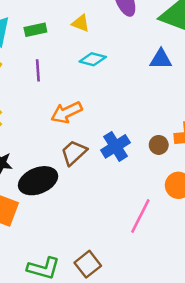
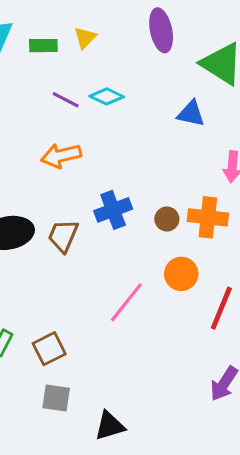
yellow triangle: (81, 23) -> (85, 38), moved, turned 42
purple line: (38, 70) -> (66, 100), moved, turned -70
brown trapezoid: (74, 153) -> (63, 236), moved, turned -36

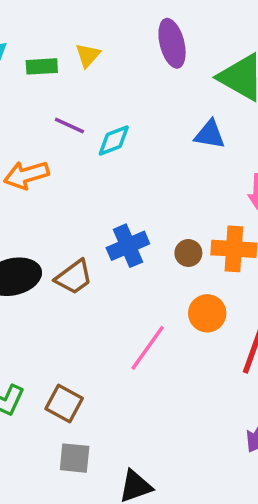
cyan diamond: (107, 96) -> (114, 140), moved, turned -44
orange arrow: (61, 156) -> (26, 175), moved
brown trapezoid: (63, 236) -> (74, 277), turned -147
brown square: (49, 349) -> (64, 403), turned -32

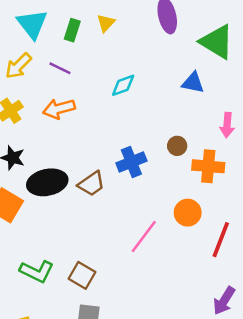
green rectangle: (42, 66) -> (72, 30), turned -70
purple line: (69, 126) -> (60, 68), moved
brown circle: (188, 253) -> (177, 146), moved

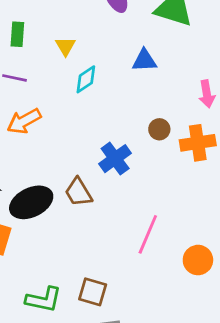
yellow triangle: (106, 23) -> (65, 46), moved
blue triangle: (193, 83) -> (144, 60), moved
brown trapezoid: (91, 184) -> (78, 192), turned 108
orange circle: (188, 213) -> (198, 260), moved

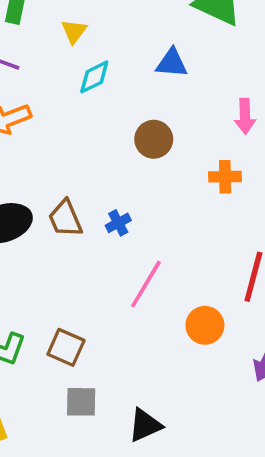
brown circle: (159, 129) -> (154, 139), moved, size x1.4
orange cross: (198, 143) -> (225, 177), size x0.7
blue cross: (115, 159) -> (118, 223), moved, size x0.6

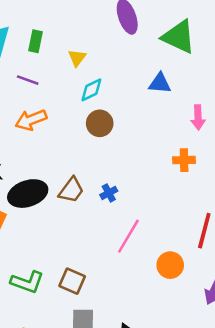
blue triangle: (172, 63) -> (160, 83), moved
brown circle: (154, 139) -> (100, 123), moved
brown trapezoid: (65, 219) -> (71, 190), turned -120

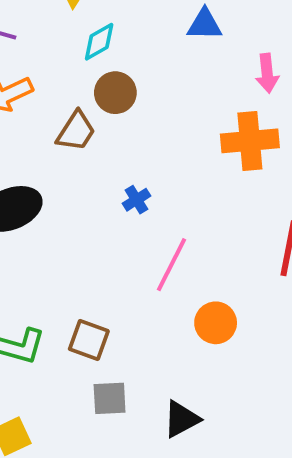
orange cross: (184, 160) -> (250, 141), size x1.6
brown trapezoid: (71, 190) -> (76, 131), moved
orange circle: (170, 265) -> (216, 323), moved

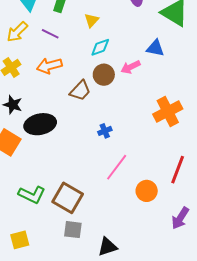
pink arrow: (267, 73) -> (131, 67), moved, turned 60
orange cross: (250, 141) -> (168, 111), turned -32
orange circle: (216, 323) -> (147, 191), moved
brown square: (89, 340) -> (68, 198), size x1.4

